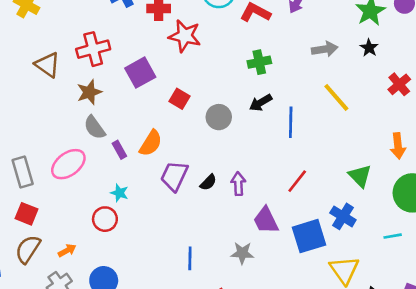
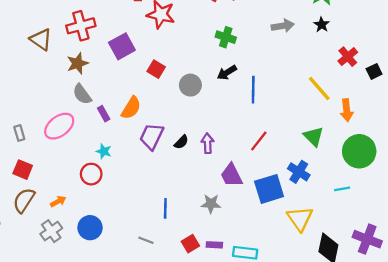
green cross: (259, 62) -> (226, 37), turned 30
yellow line: (336, 97) -> (319, 89), moved
gray rectangle: (23, 172) -> (19, 133), size x0.6

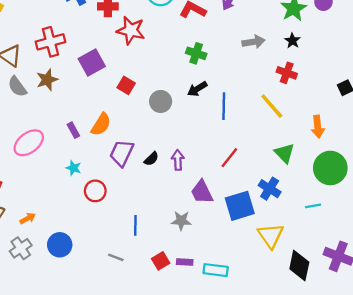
red cross: (348, 57) -> (287, 73), moved, turned -30
yellow line: (319, 89) -> (272, 106), moved
gray semicircle: (82, 94) -> (17, 87), moved
red circle: (91, 174) -> (95, 191), moved

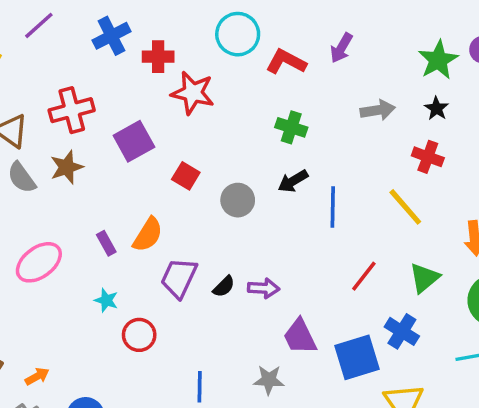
green triangle: (284, 153) -> (424, 278), turned 35
red line: (229, 158) -> (364, 276), moved
purple arrow: (178, 160) -> (264, 288), turned 96

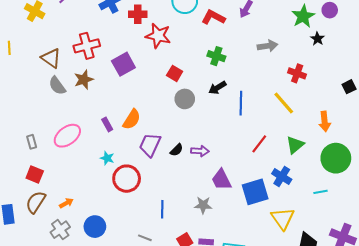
black star: (436, 108) -> (317, 39), moved
red square: (186, 176) -> (175, 73), moved
red circle: (139, 335) -> (127, 179), size x1.4

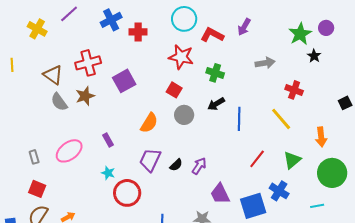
red star: (158, 36) -> (181, 57), moved
orange semicircle: (132, 119) -> (149, 123), moved
purple arrow: (200, 151) -> (199, 166), turned -60

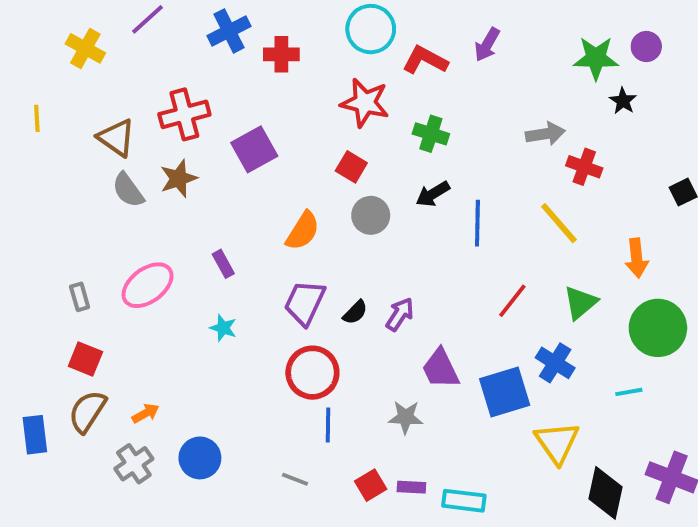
green star: (300, 34) -> (596, 58), turned 30
gray arrow: (265, 63) -> (545, 134), moved
red circle: (127, 193) -> (312, 373), moved

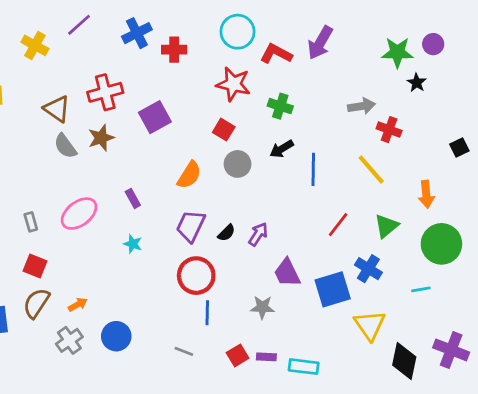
purple arrow: (487, 45) -> (320, 43), size x1.4

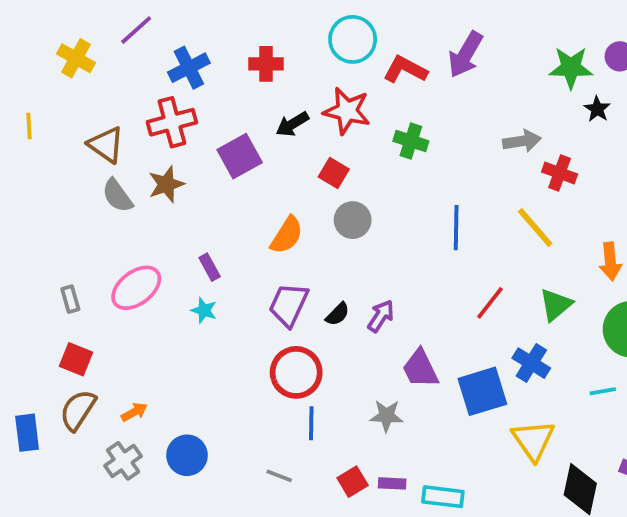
blue cross: (137, 33) -> (189, 68), moved
black arrow: (282, 149) -> (292, 124), moved
cyan star: (133, 244) -> (204, 310), moved

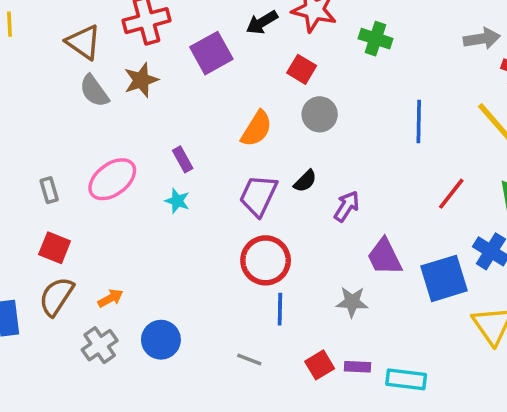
black semicircle: (338, 314) -> (305, 181), moved

